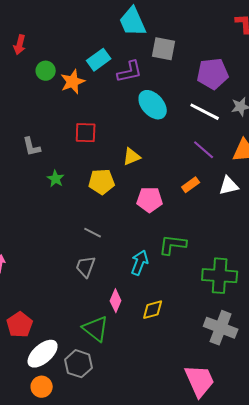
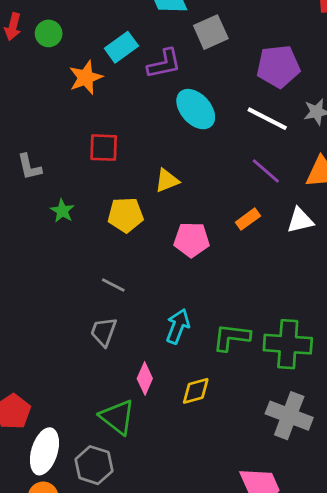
gray square: (164, 49) -> (211, 32), turned -35
green circle: (46, 71) -> (49, 33), moved
green L-shape: (173, 245) -> (231, 337), moved
white ellipse: (43, 354) -> (44, 451), turned -32

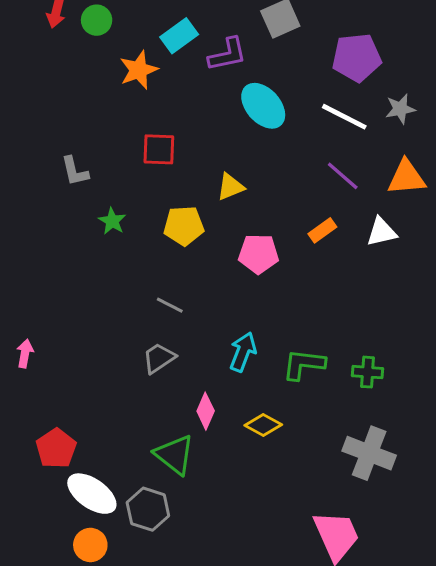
gray trapezoid: (104, 332) -> (159, 358), turned 36
green cross: (288, 344) -> (368, 372), size x0.6
yellow diamond: (196, 391) -> (263, 425), turned 44
white ellipse: (44, 451) -> (92, 494), turned -72

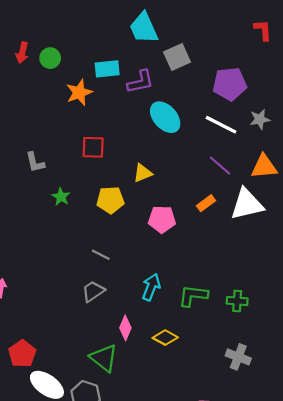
cyan rectangle: (179, 36) -> (107, 69), turned 30
white triangle: (382, 232) -> (247, 204), size x1.6
gray cross: (369, 453) -> (238, 357), size x0.7

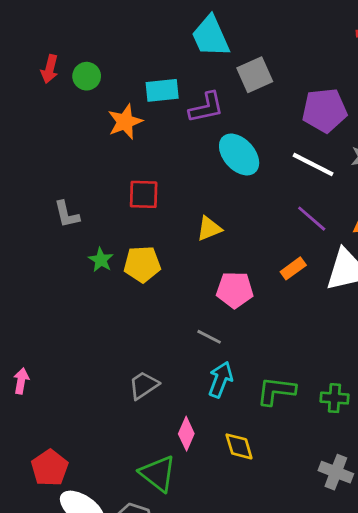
yellow pentagon: (110, 200) -> (142, 264), moved
gray line: (101, 255) -> (209, 337), moved
yellow diamond: (165, 338) -> (239, 446), turned 45

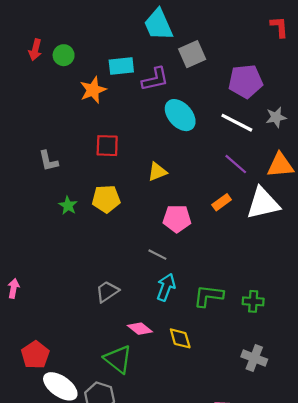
green star: (101, 260) -> (68, 205), moved
pink diamond: (186, 434) -> (140, 329), turned -75

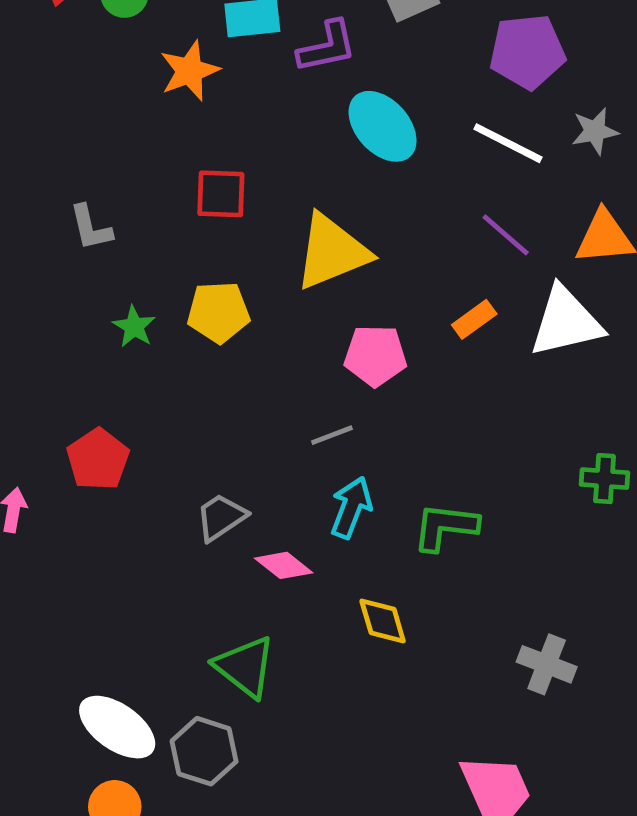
yellow triangle: (157, 172) -> (332, 252), size x1.8
gray line: (157, 255) -> (332, 435), turned -48
green cross: (253, 301) -> (605, 479), moved
pink diamond: (140, 329) -> (284, 565), moved
red pentagon: (35, 355) -> (98, 459), moved

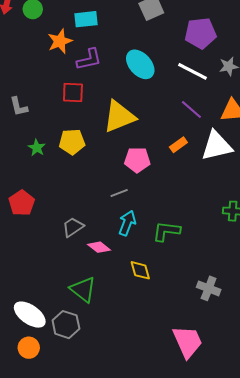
purple L-shape: (327, 47) -> (89, 59), moved

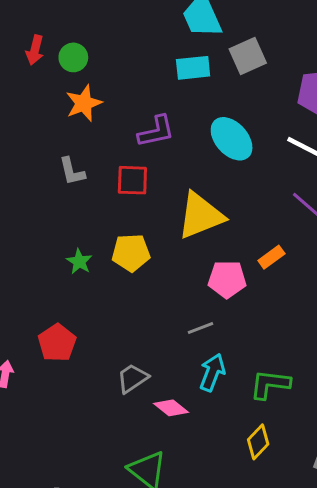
cyan rectangle: (86, 19) -> (193, 68), moved
orange star: (60, 41) -> (84, 103), moved
gray L-shape: (19, 107) -> (72, 171), moved
orange rectangle: (178, 145) -> (271, 257), moved
yellow diamond: (140, 270) -> (258, 442), moved, turned 60

